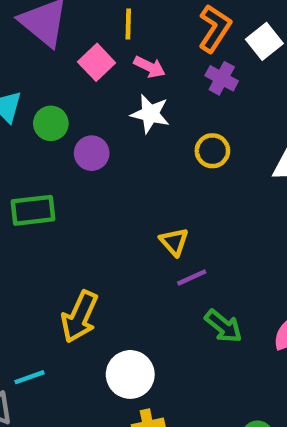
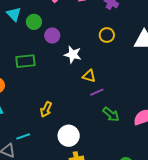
white star: (150, 114) -> (73, 55), moved
yellow triangle: (174, 242) -> (89, 76), turned -32
yellow arrow: (80, 317) -> (46, 109), size x0.7

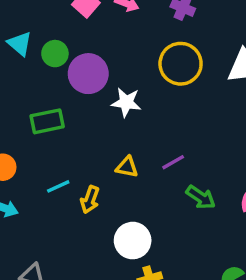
yellow circle: (107, 35) -> (181, 64), size x1.6
purple circle: (52, 36) -> (88, 74), size x1.5
yellow triangle: (89, 76) -> (127, 167), moved
cyan line: (23, 136) -> (58, 186), moved

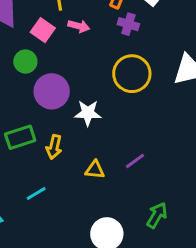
green circle: (55, 54) -> (25, 62), moved
green arrow: (201, 197) -> (157, 215), moved, turned -88
yellow arrow: (90, 200) -> (54, 147), moved

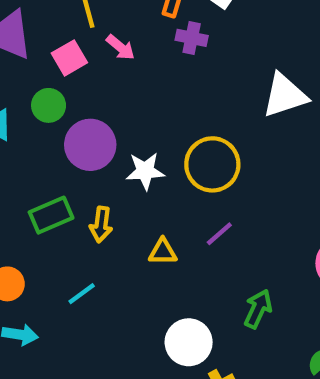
pink arrow: (79, 26) -> (120, 47), turned 30
pink square: (43, 30) -> (69, 58), turned 30
yellow circle: (132, 74) -> (212, 164), moved

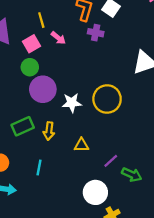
green circle: (49, 105) -> (30, 67), moved
purple line: (219, 234) -> (111, 161), moved
cyan line: (82, 294) -> (39, 167), turned -42
green arrow: (258, 309) -> (132, 175), turned 90

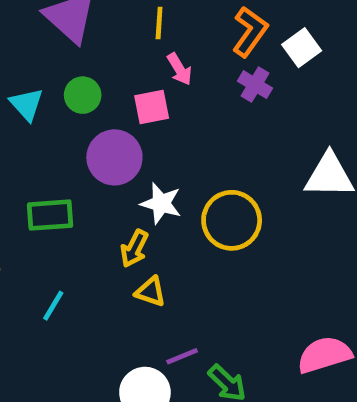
pink square: (32, 44) -> (152, 107), moved
green circle: (30, 67) -> (83, 95), moved
yellow arrow: (49, 131) -> (134, 249), moved
purple line: (111, 161) -> (182, 356), moved

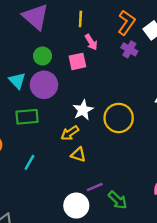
cyan triangle: (27, 104) -> (17, 81), moved
purple circle: (114, 157) -> (44, 85), moved
white star: (161, 203) -> (83, 110), turned 30
yellow arrow: (134, 249) -> (70, 133), turned 30

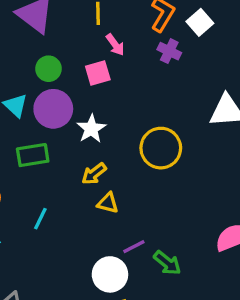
white star: (83, 110) -> (91, 129), moved

